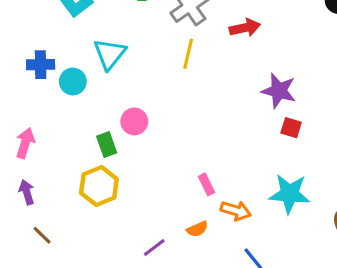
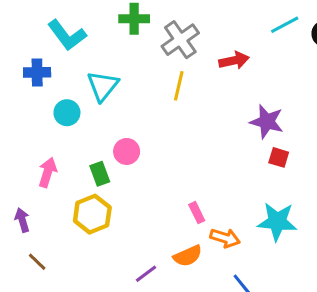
blue cross: (41, 65) -> (37, 72), moved
pink arrow: (25, 143) -> (48, 172), moved
orange semicircle: (197, 229) -> (188, 256), size x1.4

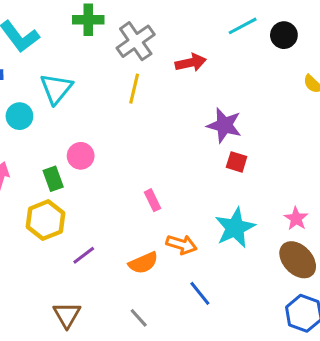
pink rectangle: (197, 213) -> (152, 200), moved
cyan star: (277, 222) -> (235, 228), turned -30
purple line: (146, 274) -> (84, 255), moved

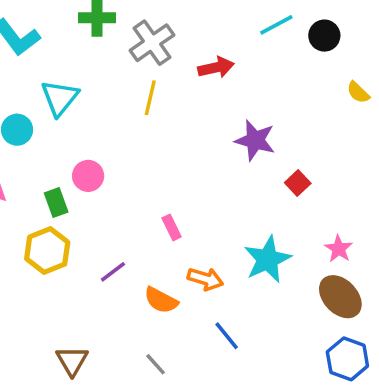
red square: (237, 162) -> (298, 183), moved, turned 30
purple line: (84, 255) -> (113, 272), moved
orange semicircle: (143, 263) -> (161, 300), turned 52

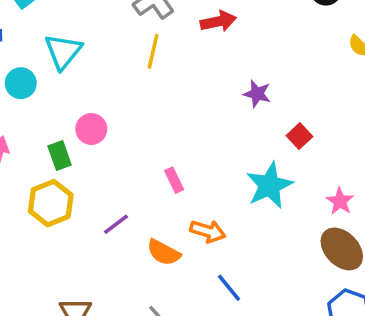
purple star: (255, 140) -> (257, 94), size x0.7
cyan star: (268, 259) -> (269, 185), moved

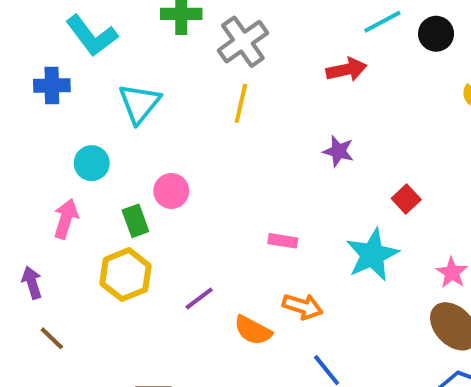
red arrow: (218, 21) -> (346, 70), moved
cyan circle: (21, 83) -> (92, 163), moved
purple star: (257, 94) -> (338, 151), moved
pink rectangle: (174, 180) -> (283, 241), moved, turned -55

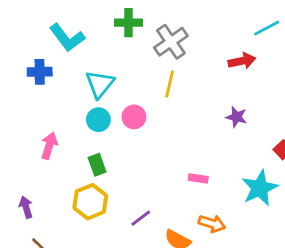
cyan circle: (92, 163) -> (98, 120), moved
pink circle: (171, 191) -> (134, 117), moved
pink arrow: (66, 219) -> (49, 146), moved

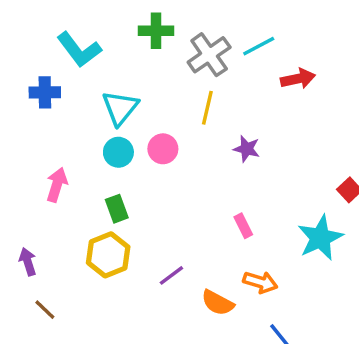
cyan line: (267, 28) -> (259, 46), moved
purple star: (237, 117) -> (247, 149), moved
pink rectangle: (198, 178) -> (243, 226), turned 54

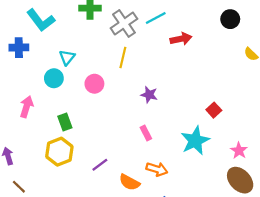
cyan triangle: (120, 108) -> (67, 57), size x0.7
purple star: (247, 149) -> (149, 95), moved
cyan circle: (118, 152) -> (54, 78), moved

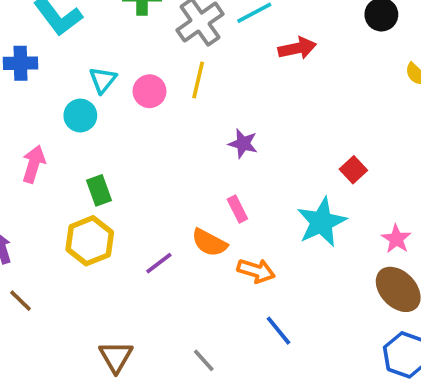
pink circle: (94, 84) -> (150, 91), moved
orange semicircle: (129, 182) -> (209, 243), moved

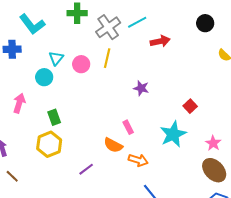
purple star: (243, 144) -> (141, 88), moved
purple line: (159, 263) -> (86, 169), moved

